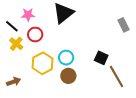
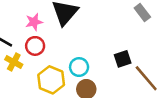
pink star: (28, 15) -> (34, 22), moved
black square: (101, 58) -> (123, 59), turned -32

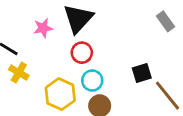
red circle: (35, 46) -> (82, 53), moved

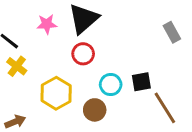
cyan circle: (92, 81) -> (111, 85), moved

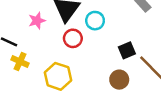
cyan circle: (111, 85) -> (95, 21), moved
brown circle: (95, 110) -> (119, 80), moved

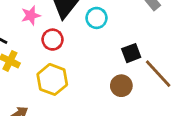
red circle: (73, 38) -> (53, 40), moved

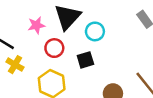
black square: (131, 53) -> (85, 60), moved

